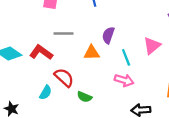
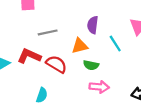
red semicircle: (64, 78) -> (56, 64), moved
pink arrow: (124, 80) -> (99, 87), moved
green semicircle: (84, 97) -> (91, 65), moved

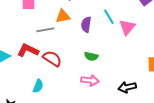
cyan line: (115, 43) -> (109, 17), moved
orange triangle: (80, 46) -> (63, 16), moved
green semicircle: (91, 65) -> (91, 56), moved

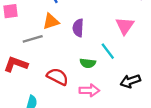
cyan line: (109, 17) -> (108, 51), moved
red semicircle: (52, 59) -> (58, 77), moved
black arrow: (127, 87) -> (130, 81), moved

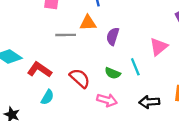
red L-shape: (16, 64) -> (39, 70), moved

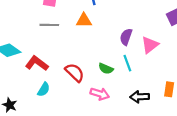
gray line: (66, 35) -> (49, 25), moved
purple semicircle: (113, 36) -> (126, 37), moved

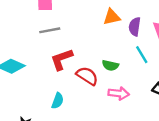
orange triangle: (84, 20) -> (112, 17), moved
red L-shape: (37, 63) -> (62, 59), moved, turned -45
green semicircle: (106, 69) -> (110, 65), moved

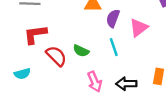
pink arrow: (119, 93) -> (95, 82), moved, turned 48
cyan semicircle: (58, 101) -> (22, 74), turned 42

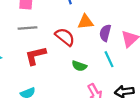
red semicircle: (56, 56) -> (65, 37), moved

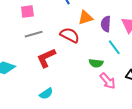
green semicircle: (79, 66) -> (96, 63), moved

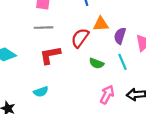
red semicircle: (70, 35) -> (80, 38), turned -96
green semicircle: (96, 63) -> (97, 63), moved
pink arrow: (108, 81) -> (107, 95), turned -126

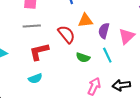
red semicircle: (80, 38) -> (66, 34), turned 108
cyan semicircle: (41, 92) -> (35, 78), moved

